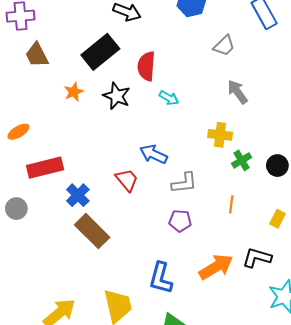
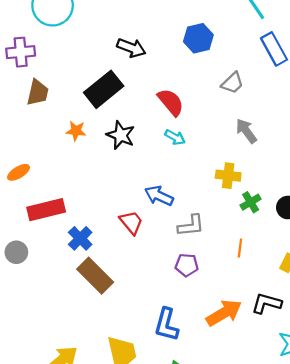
brown trapezoid: (37, 55) -> (38, 93), turned -140
red semicircle: (146, 66) -> (171, 102), moved, turned 136
orange star: (74, 92) -> (76, 131), turned 30

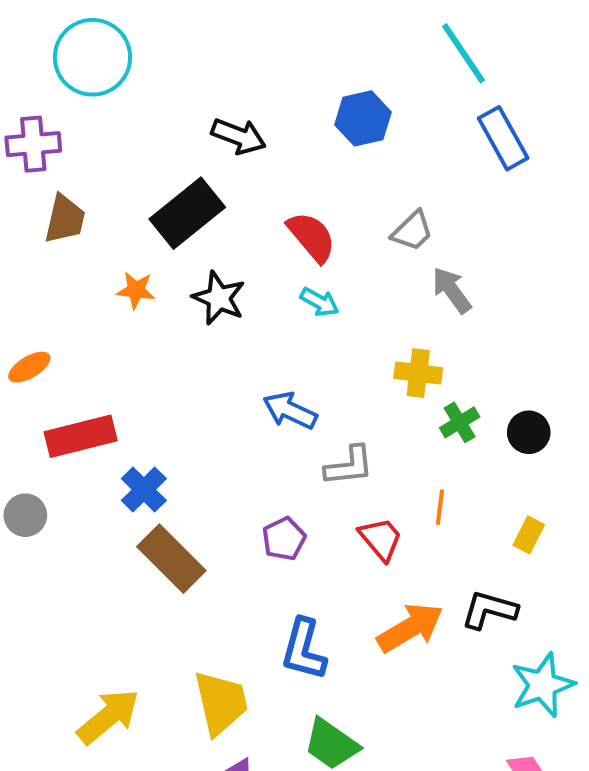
gray trapezoid: (232, 83) -> (412, 231), moved
red trapezoid: (131, 222) -> (381, 539), moved
purple pentagon: (187, 265) -> (284, 539), moved, turned -30

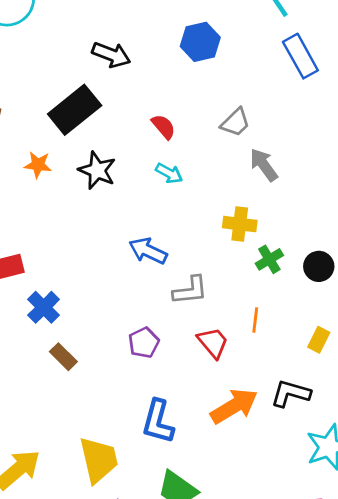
red semicircle: (312, 237) -> (164, 127), size x0.7
brown rectangle: (171, 559) -> (63, 357), size x0.6

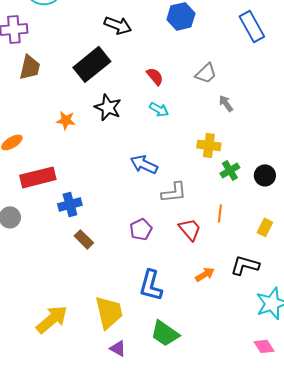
orange star: (38, 165) -> (66, 120), moved
gray arrow: (264, 165) -> (226, 103), size x0.7
blue cross: (44, 307) -> (70, 204), turned 30
orange arrow: (234, 406) -> (205, 274), size x0.6

